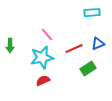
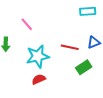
pink line: (47, 35) -> (27, 24), moved
red line: (74, 49) -> (70, 47), turned 36

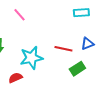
pink line: (27, 24) -> (19, 15), moved
red semicircle: (39, 79) -> (15, 78), moved

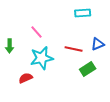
cyan rectangle: (81, 13) -> (83, 13), moved
pink line: (19, 15) -> (37, 32), moved

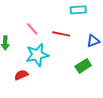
red line: (74, 49) -> (61, 34), moved

